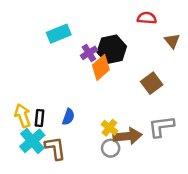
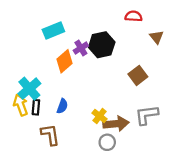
orange diamond: (101, 67) -> (64, 61), moved
cyan cross: (32, 141) -> (29, 89), moved
gray circle: (111, 148) -> (107, 142), moved

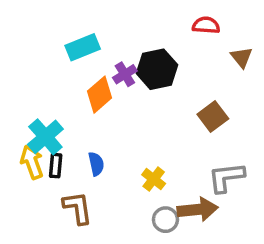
blue semicircle: (62, 106) -> (96, 164), turned -32
brown arrow: (116, 124) -> (198, 209), moved

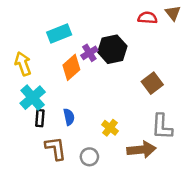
brown triangle: (242, 57) -> (173, 13), moved
yellow arrow: (32, 162) -> (23, 64), moved
gray L-shape: (226, 177) -> (162, 127), turned -80
gray circle: (165, 220) -> (89, 157), moved

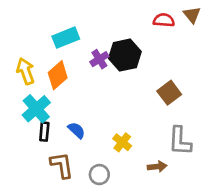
orange diamond: (71, 67) -> (58, 75), moved
blue semicircle: (69, 117) -> (77, 130), turned -35
brown arrow: (141, 150) -> (157, 166), size x0.6

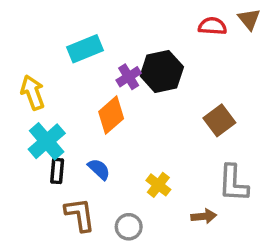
orange diamond: (58, 75) -> (111, 115), moved

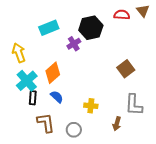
black hexagon: (162, 71) -> (91, 28), moved
orange diamond: (111, 115) -> (53, 73), moved
yellow cross: (158, 185) -> (91, 106), turned -32
brown arrow: (204, 216) -> (117, 124), turned 112

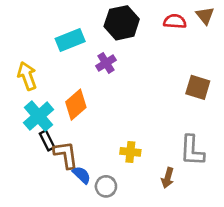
black hexagon: (91, 28) -> (122, 23), moved
brown square: (126, 69) -> (198, 87), moved, turned -36
blue semicircle: (57, 97) -> (82, 175), moved
black rectangle: (33, 98) -> (47, 140), turned -32
brown L-shape: (46, 123) -> (66, 155), moved

